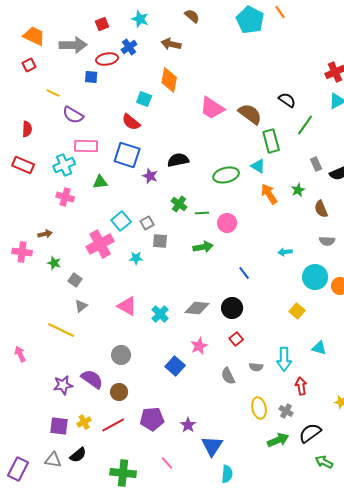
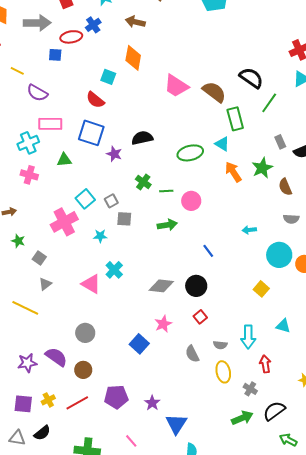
black semicircle: (287, 100) -> (251, 78), size x1.4
green star: (298, 190) -> (262, 168), size x1.5
cyan cross: (160, 314) -> (114, 270), moved
yellow ellipse: (259, 408) -> (223, 372), moved

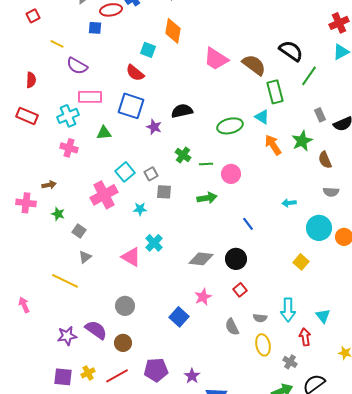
cyan triangle: (283, 326) -> (323, 316), moved, turned 35

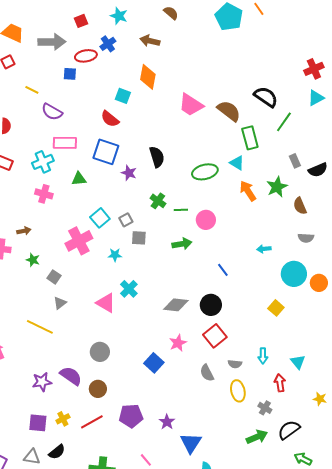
black semicircle: (182, 111) -> (157, 157), turned 85
red square: (240, 290) -> (215, 336), size x1.6
cyan arrow: (288, 310) -> (263, 356), size x0.7

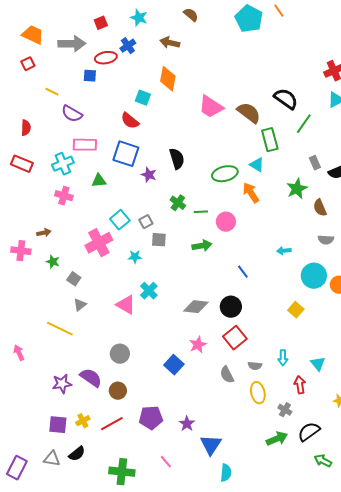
orange arrow: (248, 191) -> (251, 193), moved

